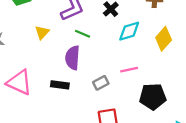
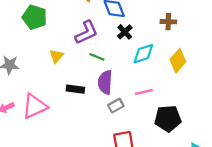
purple semicircle: (73, 58) -> (105, 82), moved
pink triangle: (19, 82) -> (35, 106), turned -48
black rectangle: (60, 85) -> (75, 89), moved

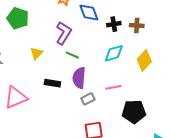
purple L-shape: (86, 32) -> (64, 33), turned -35
black cross: (125, 32) -> (114, 24), moved, turned 32

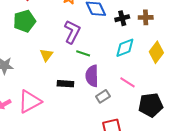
green pentagon: (18, 18) -> (24, 21), turned -30
pink line: (113, 87) -> (128, 82), turned 49

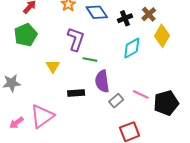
brown cross: (146, 17) -> (149, 14), turned -32
yellow diamond: (156, 52) -> (162, 36), moved
pink line: (128, 82) -> (141, 94), moved

